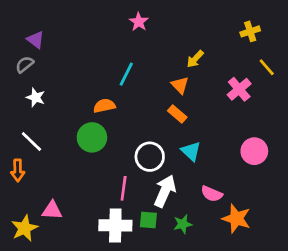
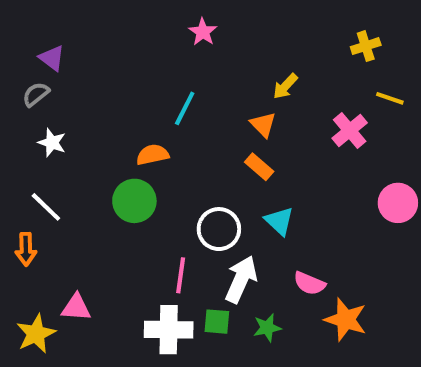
yellow line: (267, 67) -> (390, 98), turned -30
pink circle: (254, 151) -> (398, 203), moved

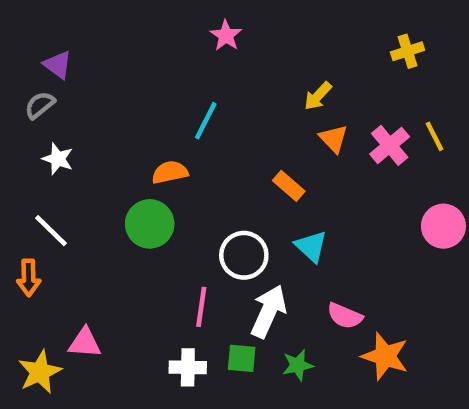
yellow line: (390, 98) -> (434, 136), moved, turned 44
orange triangle: (263, 124) -> (334, 139), moved
white cross: (169, 330) -> (188, 367), size x0.7

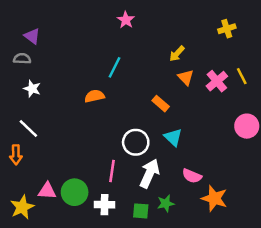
gray semicircle: (40, 105) -> (22, 59), turned 42
green circle: (150, 224) -> (75, 192), moved
green square: (242, 358) -> (141, 211), moved

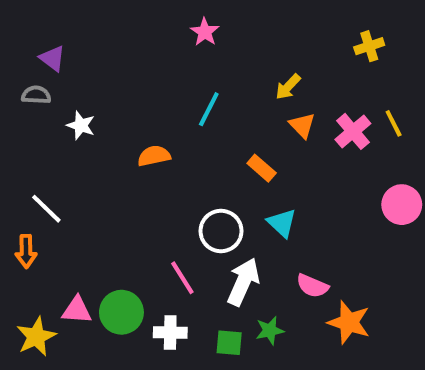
cyan line: (114, 67) -> (209, 109), moved
white star: (32, 89) -> (81, 125), moved
pink line: (112, 171) -> (182, 278), turned -40

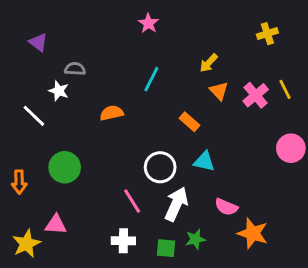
gray semicircle: (36, 95) -> (75, 69), moved
white line: (46, 209) -> (34, 116), moved
cyan triangle: (282, 223) -> (204, 161), turned -30
green circle: (121, 312) -> (65, 167), moved

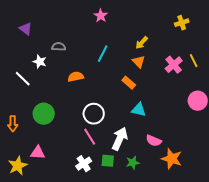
gray semicircle: (75, 69) -> (59, 47), moved
orange triangle: (219, 91) -> (139, 62), moved
white circle: (160, 167) -> (94, 114), moved
white cross: (123, 241) -> (84, 164), turned -35
green square: (166, 248) -> (108, 161), moved

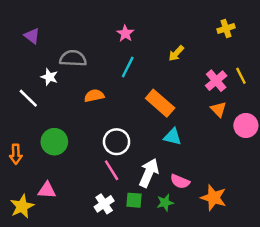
pink star: (101, 16) -> (125, 33), moved
gray semicircle: (59, 47) -> (73, 58), size x1.5
orange triangle: (139, 62) -> (219, 109), moved
orange rectangle: (129, 83) -> (160, 103), size x1.6
pink semicircle: (154, 141) -> (180, 181), moved

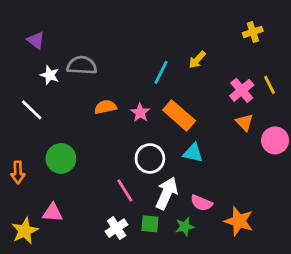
pink star: (125, 33) -> (140, 113), moved
cyan line: (128, 67) -> (161, 72), moved
white star: (49, 77) -> (50, 75), moved
white circle: (117, 142) -> (150, 158), moved

